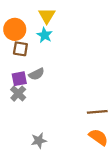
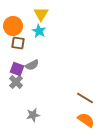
purple square: (19, 79) -> (17, 69), turned 32
brown line: (97, 112) -> (85, 98), turned 36
gray star: (39, 141) -> (33, 115), moved

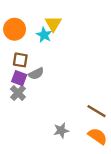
yellow triangle: (41, 14) -> (53, 24), moved
brown square: (18, 43) -> (20, 60), moved
gray star: (33, 115) -> (61, 130), moved

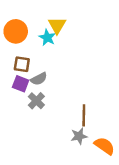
gray cross: (18, 93) -> (36, 101), moved
brown line: (96, 111) -> (84, 115), moved, turned 60
gray star: (61, 130) -> (79, 136), moved

